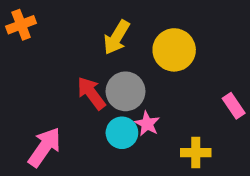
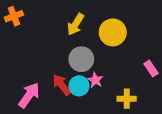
red arrow: (91, 93) -> (62, 85), moved

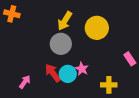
orange cross: (14, 16) -> (12, 14), turned 35
gray circle: (81, 59) -> (61, 44), moved
pink arrow: (29, 95) -> (25, 82), size x0.6

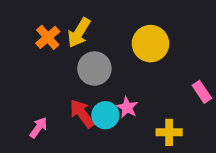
orange cross: (12, 14) -> (48, 37), moved, turned 35
yellow arrow: (65, 21) -> (79, 33), moved

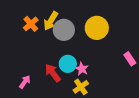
gray circle: (94, 68) -> (64, 30), moved
cyan circle: (105, 115) -> (68, 64), moved
yellow cross: (169, 132) -> (81, 87), moved, turned -35

